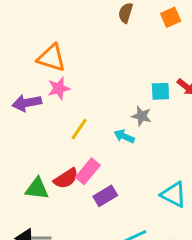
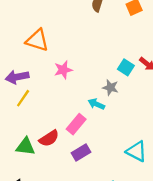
pink star: (59, 88) -> (63, 70), moved
cyan square: (160, 91) -> (126, 67), turned 35
yellow line: (79, 129) -> (23, 98), moved
pink rectangle: (88, 171) -> (76, 124), moved

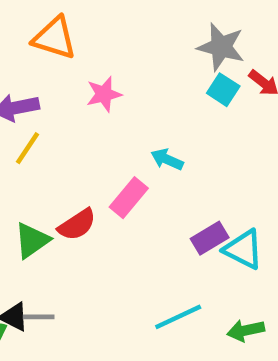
gray star: (110, 88) -> (221, 47), moved, size x1.5
green triangle: (25, 147) -> (32, 240), turned -42
purple rectangle: (81, 153) -> (210, 238), moved

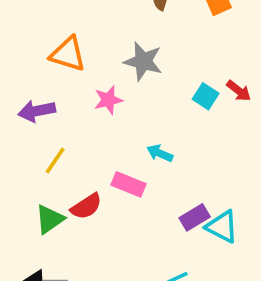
gray star: (221, 47) -> (143, 61), moved
yellow line: (27, 148) -> (55, 161), moved
pink rectangle: (129, 198) -> (129, 184), turned 72

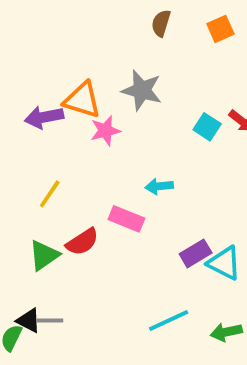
orange triangle: (68, 54) -> (82, 100), moved
purple arrow: (37, 111) -> (44, 117), moved
cyan arrow: (160, 153) -> (159, 186), turned -30

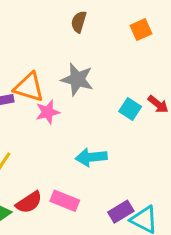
brown semicircle: (161, 23) -> (79, 22), moved
cyan arrow: (159, 186) -> (91, 157), size x1.4
pink rectangle: (126, 219) -> (65, 201), moved

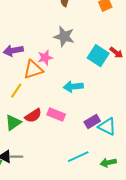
orange triangle: (29, 87) -> (33, 70), moved, turned -35
cyan square: (130, 109) -> (98, 56), size x1.5

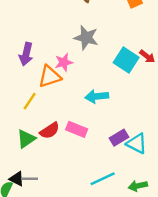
purple arrow: (13, 51) -> (26, 54), turned -66

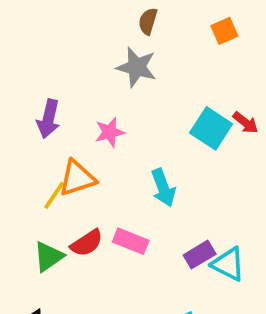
gray star: (86, 38) -> (136, 67), moved
orange triangle: (50, 76) -> (77, 178), moved
cyan arrow: (97, 96) -> (163, 188), turned -105

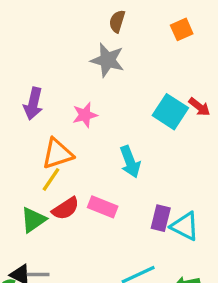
yellow line: (54, 195) -> (51, 179), moved
purple rectangle: (200, 255) -> (161, 218), turned -45

